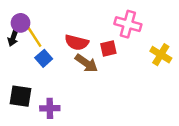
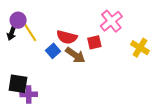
pink cross: (128, 24) -> (111, 21), turned 35
blue square: (44, 58) -> (53, 51), moved
purple cross: (50, 108) -> (29, 94), moved

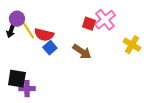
red semicircle: (67, 37) -> (44, 35), moved
red square: (94, 42) -> (89, 24), moved, turned 32
brown arrow: (75, 55) -> (82, 52), moved

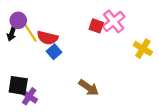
brown arrow: (82, 52) -> (89, 88), moved
purple cross: (27, 89) -> (29, 96), turned 35

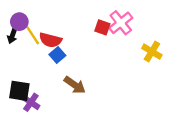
brown arrow: (89, 88) -> (75, 85), moved

